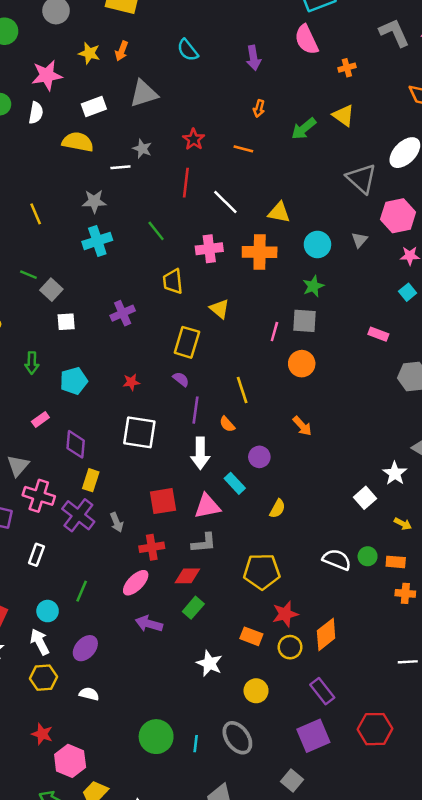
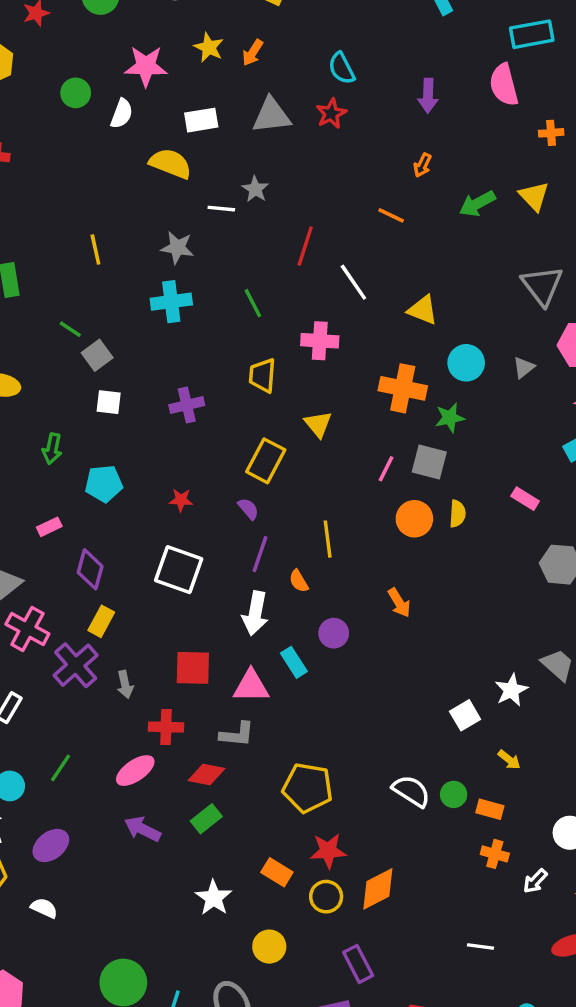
red star: (194, 139) -> (331, 113), moved
orange cross: (260, 252) -> (403, 388), moved
yellow semicircle: (277, 509) -> (457, 514), moved, turned -36

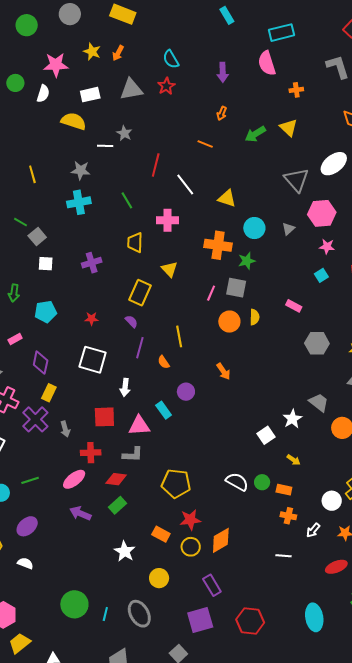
white arrow: (255, 613) -> (125, 387), moved, size x0.7
green line: (61, 768) -> (30, 480), turned 42
white line: (481, 947) -> (284, 556), moved

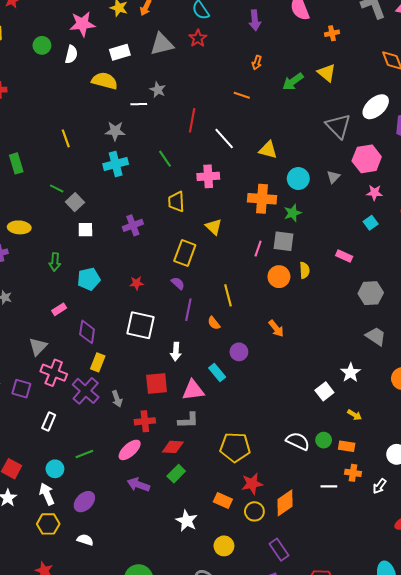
gray trapezoid: (319, 402) -> (376, 336), moved
white line: (284, 556) -> (329, 486), moved

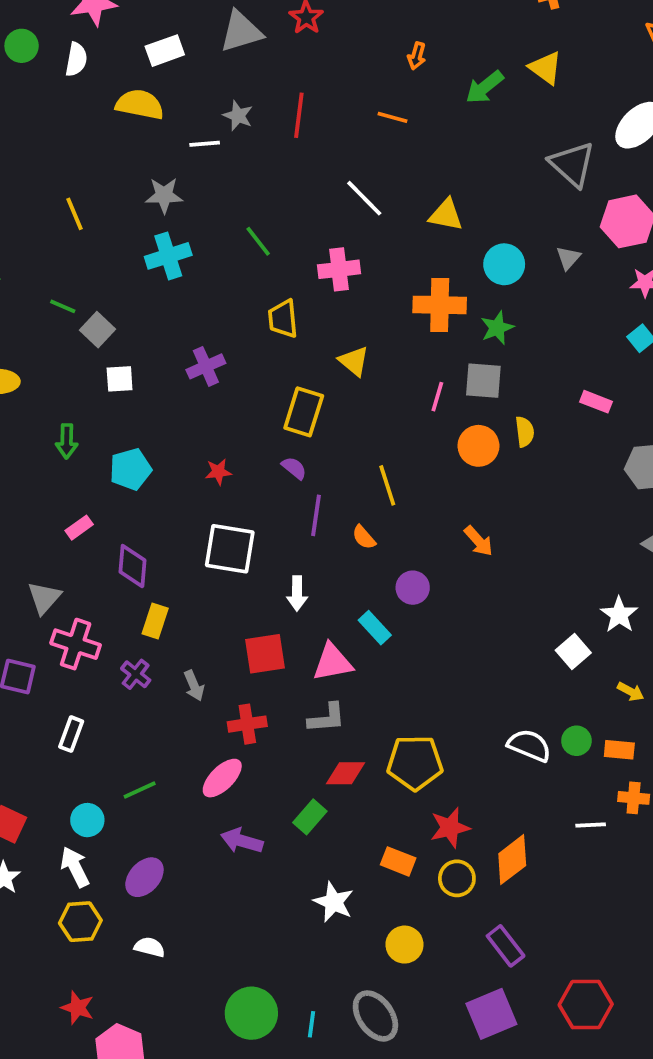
red line: (192, 120) -> (299, 115), moved
purple cross: (86, 391) -> (136, 674), size x0.6
red diamond: (173, 447) -> (346, 773), moved

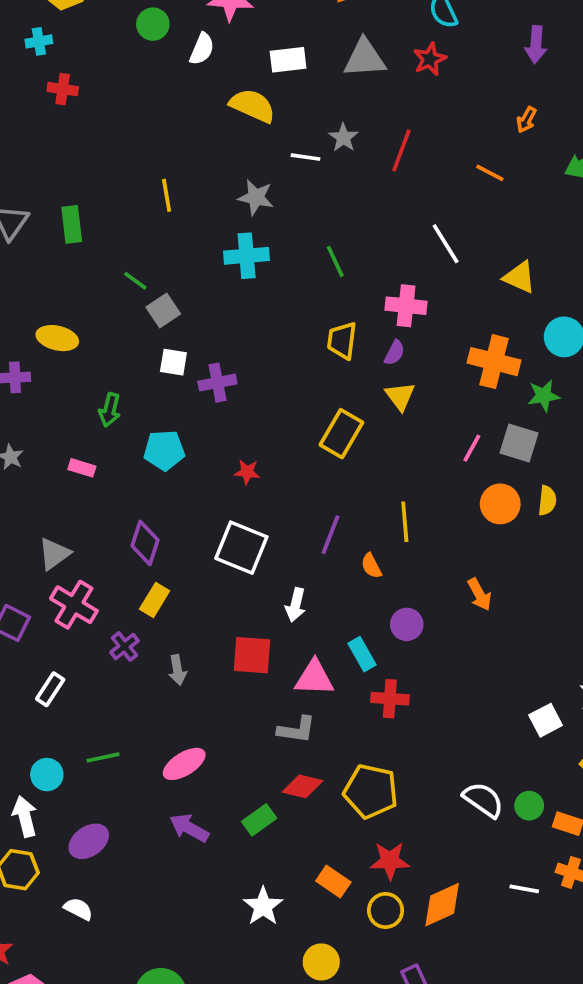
purple cross: (206, 366) -> (217, 383), moved
purple semicircle: (294, 468) -> (394, 353), moved, turned 65
pink rectangle: (79, 528) -> (82, 468), moved, turned 40
red cross: (247, 724) -> (390, 699), moved

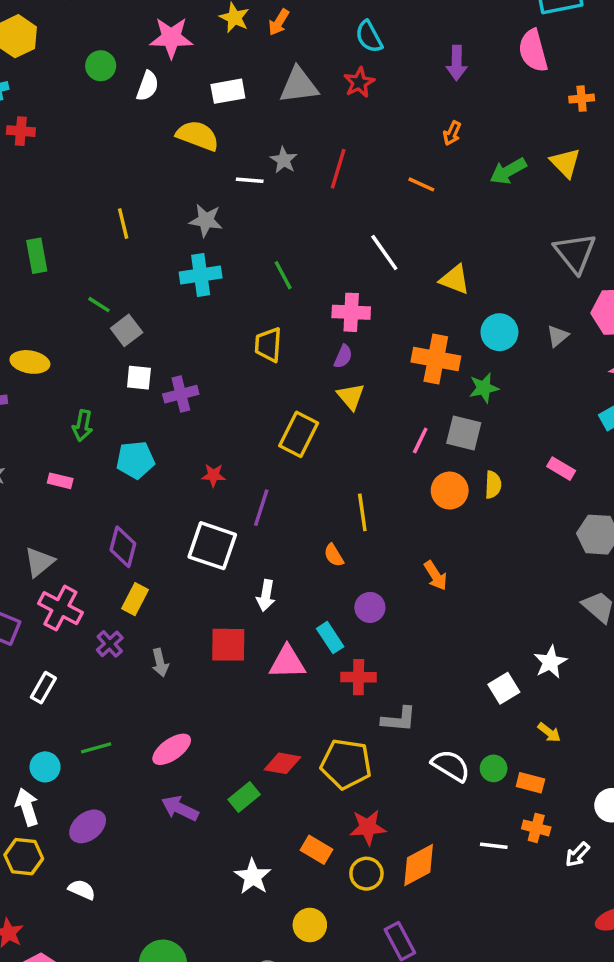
yellow trapezoid: (342, 340) -> (268, 345), moved
purple line: (331, 535) -> (261, 508), moved
gray L-shape: (297, 730) -> (399, 719), moved

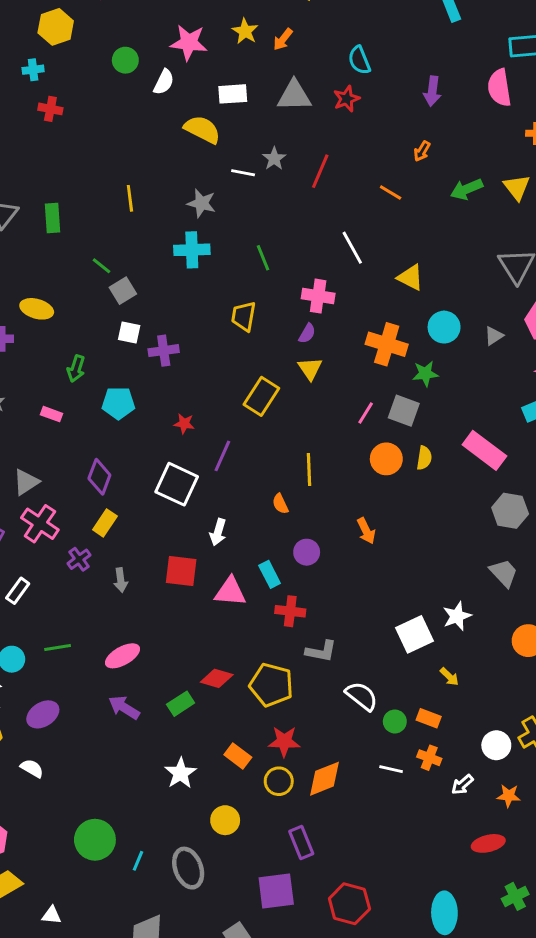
pink rectangle: (561, 469) -> (484, 450), size x1.8
white square: (504, 688) -> (415, 634), size x1.4
green circle: (494, 768) -> (395, 721), moved

